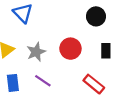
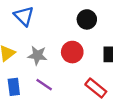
black circle: (96, 16) -> (87, 19), moved
gray star: (36, 52) -> (37, 55), turned 30

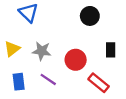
red circle: (72, 52) -> (76, 60), moved

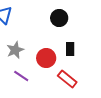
black rectangle: (111, 50) -> (70, 49), moved
gray star: (42, 51) -> (15, 50), turned -30

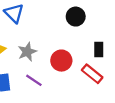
black rectangle: (70, 49) -> (99, 50), moved
red rectangle: (67, 79) -> (92, 74), moved

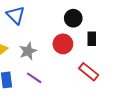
black rectangle: (99, 50) -> (92, 39), moved
red circle: (61, 61) -> (63, 44), moved

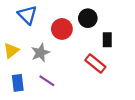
red circle: (63, 44) -> (62, 29), moved
red rectangle: (89, 72) -> (95, 63), moved

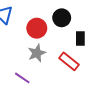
gray star: (40, 53) -> (37, 53), moved

